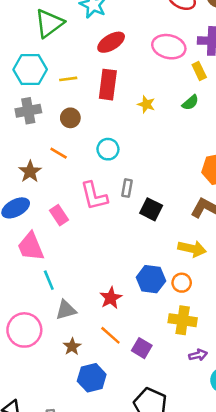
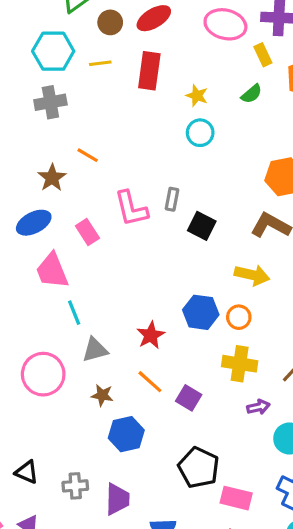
brown circle: (70, 118) -> (110, 22), moved
cyan circle: (108, 149) -> (200, 133), moved
brown star: (72, 347) -> (102, 395), turned -30

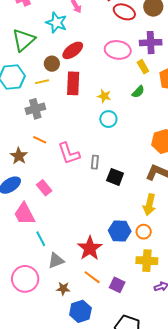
brown circle: (110, 22) -> (52, 64), moved
gray cross: (50, 102) -> (35, 109), moved
pink L-shape: (131, 209) -> (69, 153), moved
yellow arrow: (252, 275) -> (149, 205), turned 95
red star: (151, 335) -> (90, 248), size x1.4

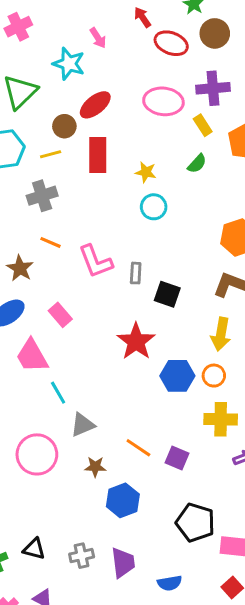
red star: (90, 248) -> (136, 341), moved

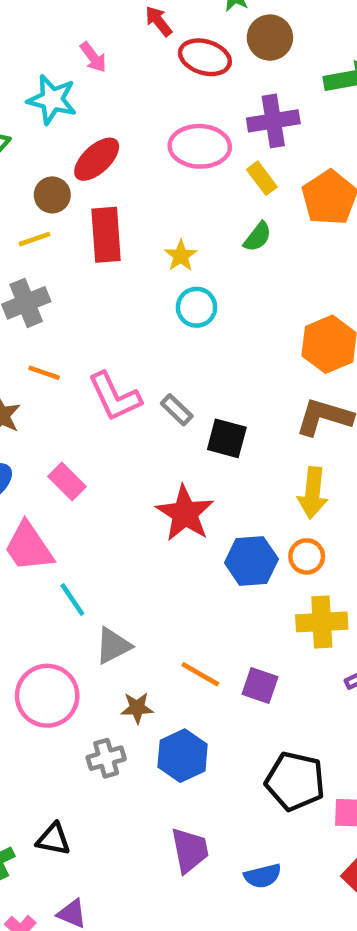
yellow star: (146, 172) -> (181, 256), turned 30
gray rectangle: (136, 273) -> (177, 410), turned -45
gray cross: (82, 556) -> (106, 758), moved

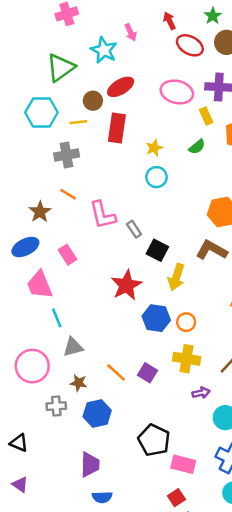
yellow arrow: (313, 493) -> (176, 277), moved
purple square: (260, 686) -> (147, 373), moved
blue semicircle: (263, 876) -> (102, 497), moved

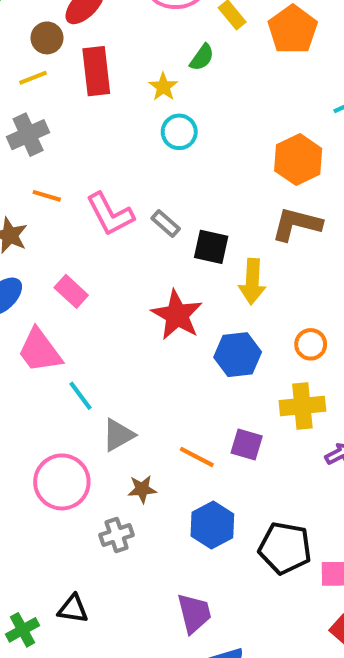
green semicircle: (197, 147) -> (202, 57), moved
orange circle: (186, 322) -> (311, 344), moved
blue hexagon: (97, 414) -> (212, 525), moved

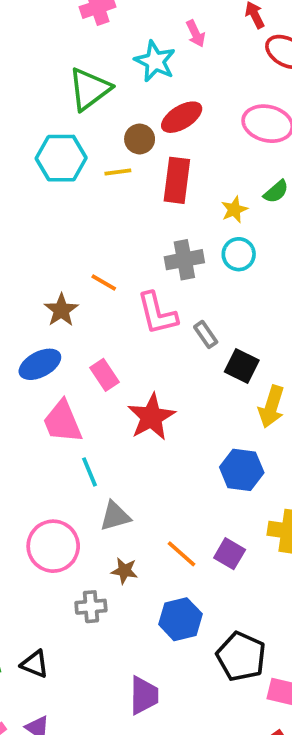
gray cross: (28, 135) -> (184, 260), moved
red star: (177, 315) -> (151, 417), moved

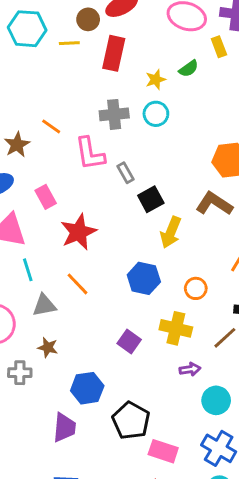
black square: (242, 366) -> (151, 199), turned 30
orange line: (181, 554) -> (77, 284), moved
purple trapezoid: (144, 695) -> (64, 428), moved

